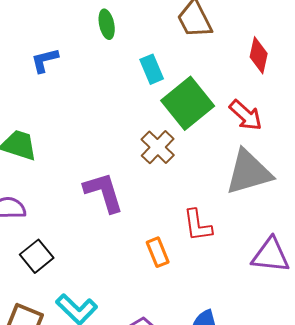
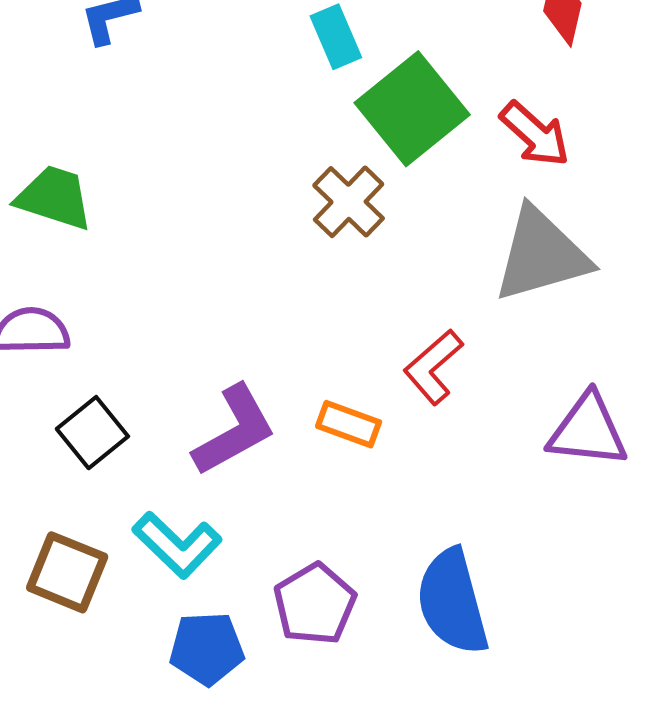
purple L-shape: (104, 192) -> (234, 430), moved, turned 78
red L-shape: (198, 225) -> (433, 367), turned 57
orange rectangle: (158, 252) -> (349, 424), turned -48

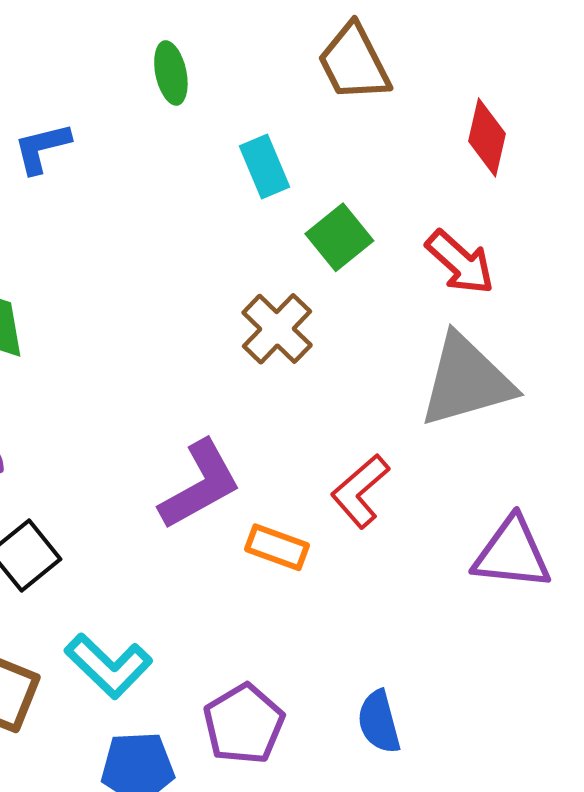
green square: (412, 109) -> (339, 237), size x0.6
purple L-shape: (234, 430) -> (200, 485), moved
blue semicircle: (452, 602) -> (379, 722), size x0.6

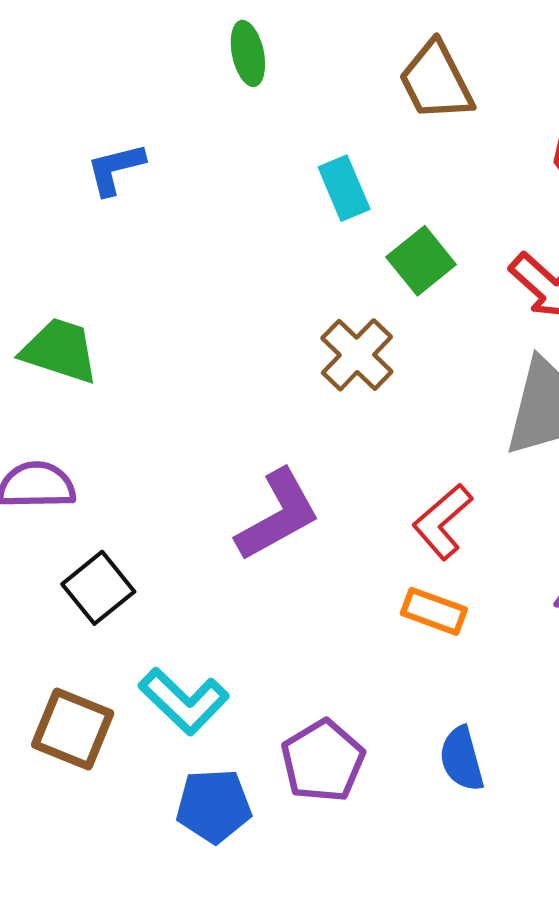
green ellipse: (171, 73) -> (248, 53), moved
orange rectangle: (277, 547) -> (434, 611), moved

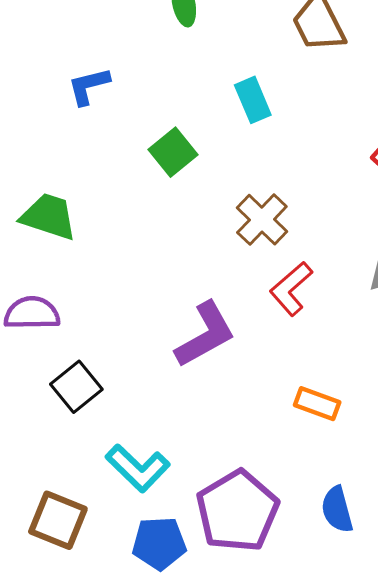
green square: (421, 261) -> (173, 152), moved
red L-shape: (442, 522) -> (291, 289), moved
brown square: (73, 729) -> (58, 520), moved
purple pentagon: (323, 761) -> (237, 511), size x1.4

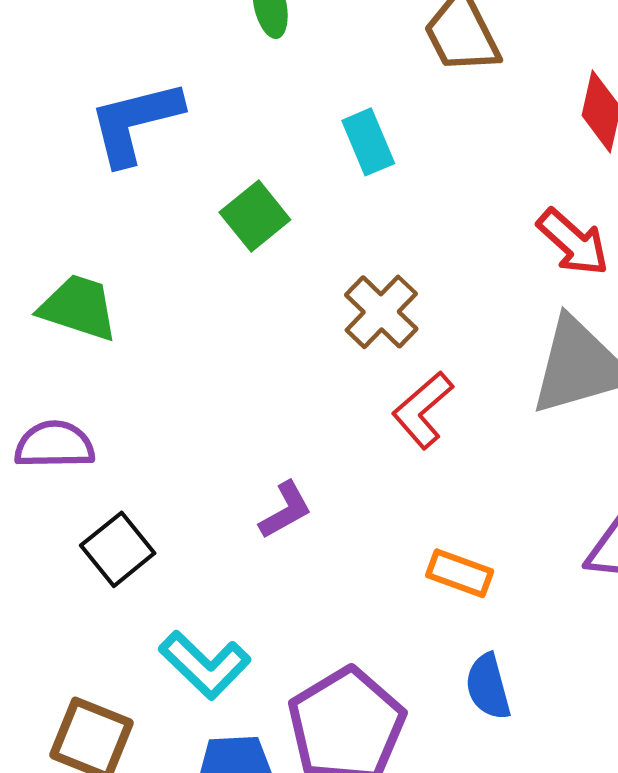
blue L-shape: (89, 86) -> (135, 122), size x1.6
purple L-shape: (205, 335) -> (285, 510), moved, size x0.6
blue semicircle: (337, 509) -> (488, 687), moved

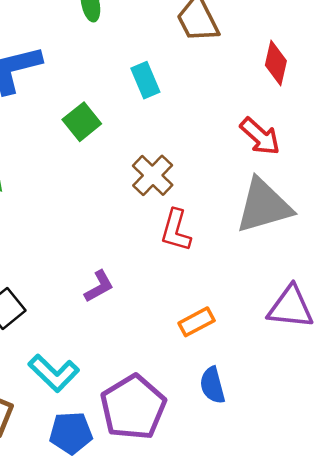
red L-shape: (423, 410) -> (176, 230), turned -33
orange rectangle: (460, 573) -> (197, 322), turned -48

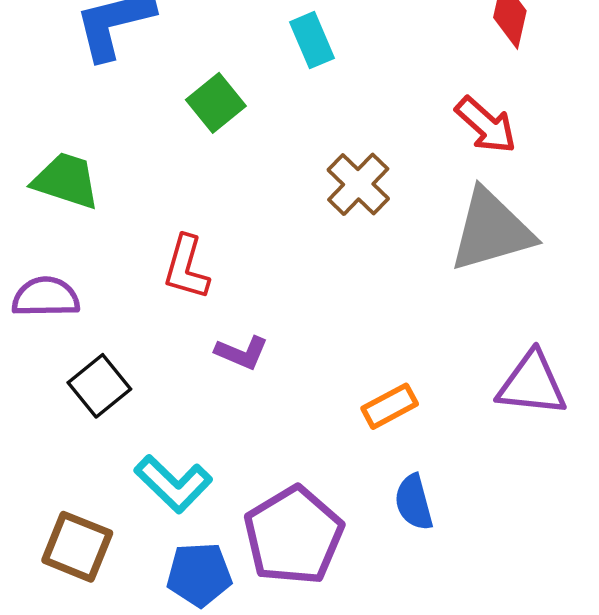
brown cross: (153, 175) -> (358, 184), moved
red L-shape: (176, 230) -> (186, 267), moved
purple L-shape: (99, 286) -> (242, 353), turned 52

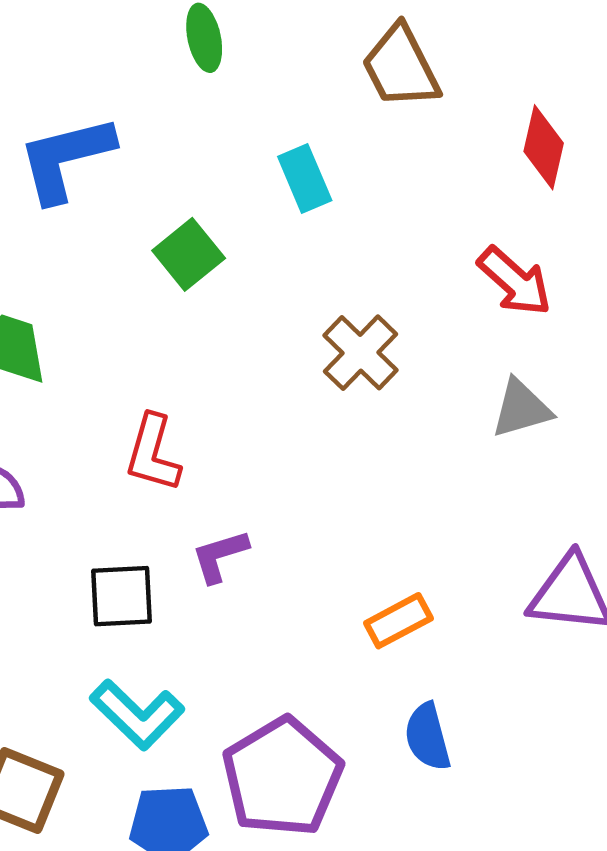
gray triangle: (491, 230) -> (521, 409), size x0.6
purple L-shape: (242, 353) -> (220, 556), turned 140
black square: (99, 386) -> (122, 596), moved, turned 36

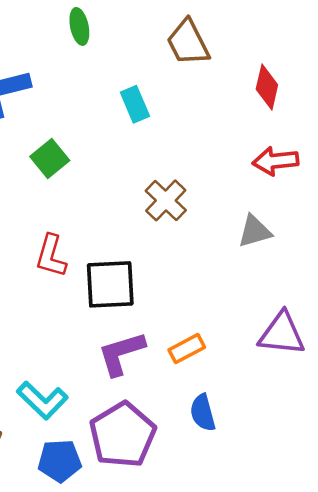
green square: (189, 254) -> (50, 158), moved
red arrow: (515, 281) -> (276, 161), moved, turned 132
purple L-shape: (220, 556) -> (121, 353), moved, size x1.5
black square: (122, 596) -> (110, 284), moved, size x1.4

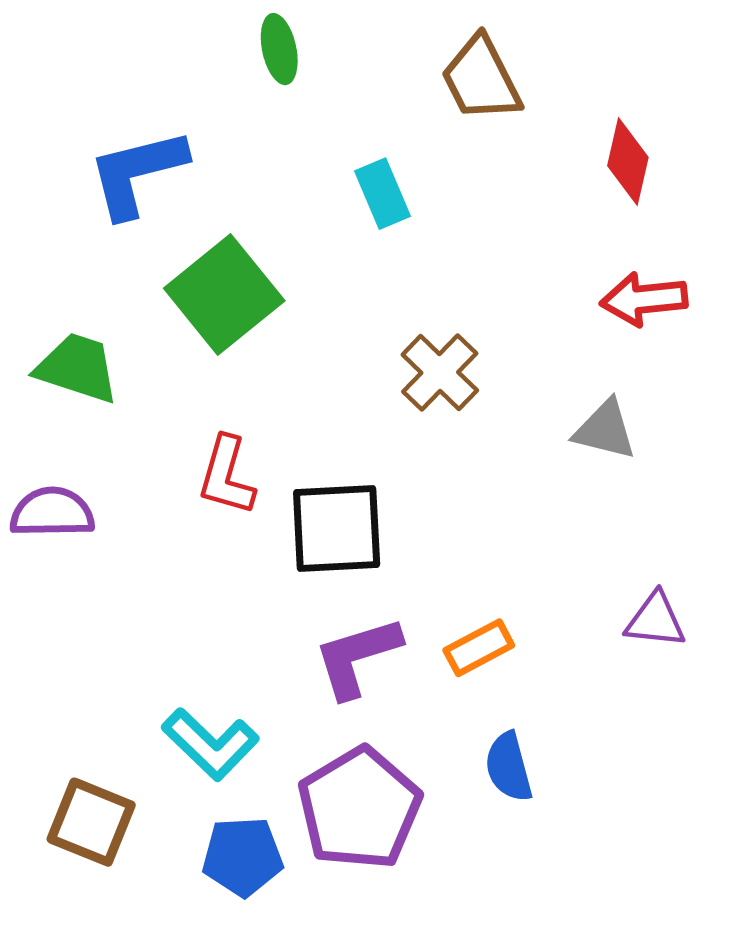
green square: (50, 158) -> (224, 294), size x1.6
gray triangle: (255, 231) -> (605, 430), turned 30
purple triangle: (282, 334) -> (655, 620), size x0.7

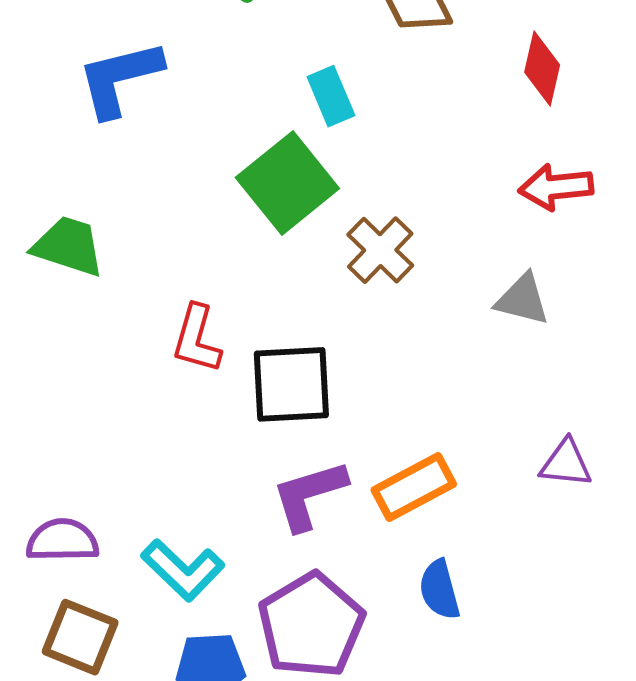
green square: (224, 294) -> (287, 183), moved
purple semicircle: (52, 512) -> (62, 540), moved
orange rectangle: (479, 648) -> (414, 487), size x1.4

